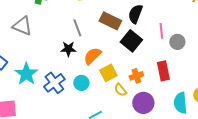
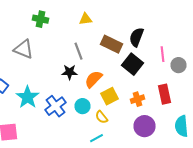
yellow semicircle: (120, 90) -> (102, 117), moved

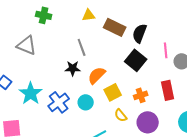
brown rectangle: (112, 44) -> (115, 27), moved
yellow semicircle: (102, 117) -> (121, 115), moved

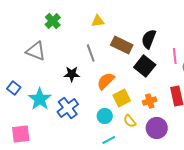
green cross: (44, 15) -> (53, 21), turned 35
brown rectangle: (115, 27) -> (122, 45), moved
black star: (73, 68) -> (72, 74), moved
cyan circle: (86, 102) -> (105, 116), moved

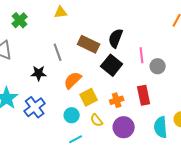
yellow triangle: (98, 21) -> (61, 12), moved

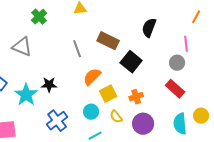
black semicircle: (116, 38) -> (149, 28), moved
pink line: (142, 55) -> (186, 44), moved
black star: (39, 73) -> (49, 85), moved
red rectangle: (144, 95) -> (175, 89), moved, turned -36
blue cross: (35, 107) -> (57, 121), moved

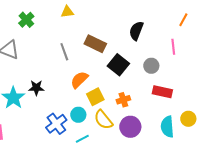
gray circle: (177, 63) -> (151, 66), moved
red rectangle: (175, 89) -> (162, 92), turned -30
yellow semicircle: (116, 117) -> (103, 120), size x1.5
blue cross: (57, 121) -> (56, 124), moved

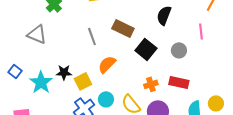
red rectangle: (162, 92) -> (179, 82), moved
yellow square: (95, 97) -> (83, 81), moved

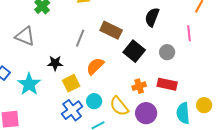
gray line: (92, 36) -> (80, 38), turned 42
black star: (64, 72) -> (55, 63), moved

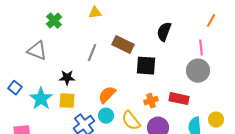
black square: (134, 51) -> (146, 66), turned -35
gray circle: (167, 52) -> (198, 71), moved, size x1.5
orange semicircle: (95, 66) -> (107, 95), moved
yellow square: (71, 83) -> (67, 101), moved, turned 30

